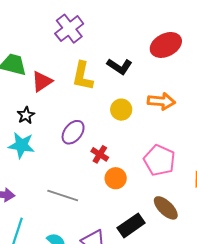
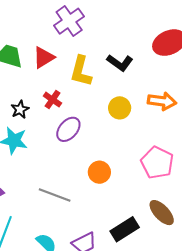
red triangle: (42, 81) -> (44, 57), moved
red cross: (100, 154) -> (52, 100), moved
orange circle: (116, 178) -> (99, 172), moved

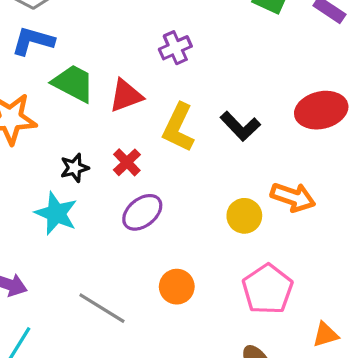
purple cross: (69, 21) -> (175, 48), size x0.7
yellow circle: (120, 108) -> (244, 216), moved

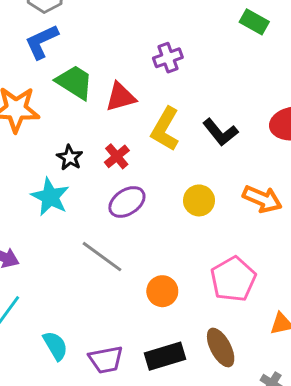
blue L-shape: (33, 41) -> (42, 42), turned -45
black star: (74, 168) -> (70, 158), turned -30
yellow circle: (244, 216) -> (199, 200), moved
orange circle: (177, 287) -> (162, 291), moved
gray line: (102, 308) -> (102, 257), moved

